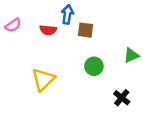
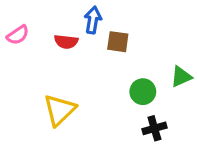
green circle: (94, 66) -> (143, 92), moved
black cross: (122, 98) -> (154, 128), moved, turned 35

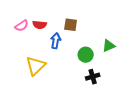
blue arrow: (93, 20) -> (56, 41), moved
pink semicircle: (18, 35) -> (22, 26), moved

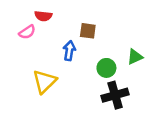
red semicircle: (40, 25) -> (43, 16), moved
black cross: (93, 77) -> (115, 95), size x1.5

